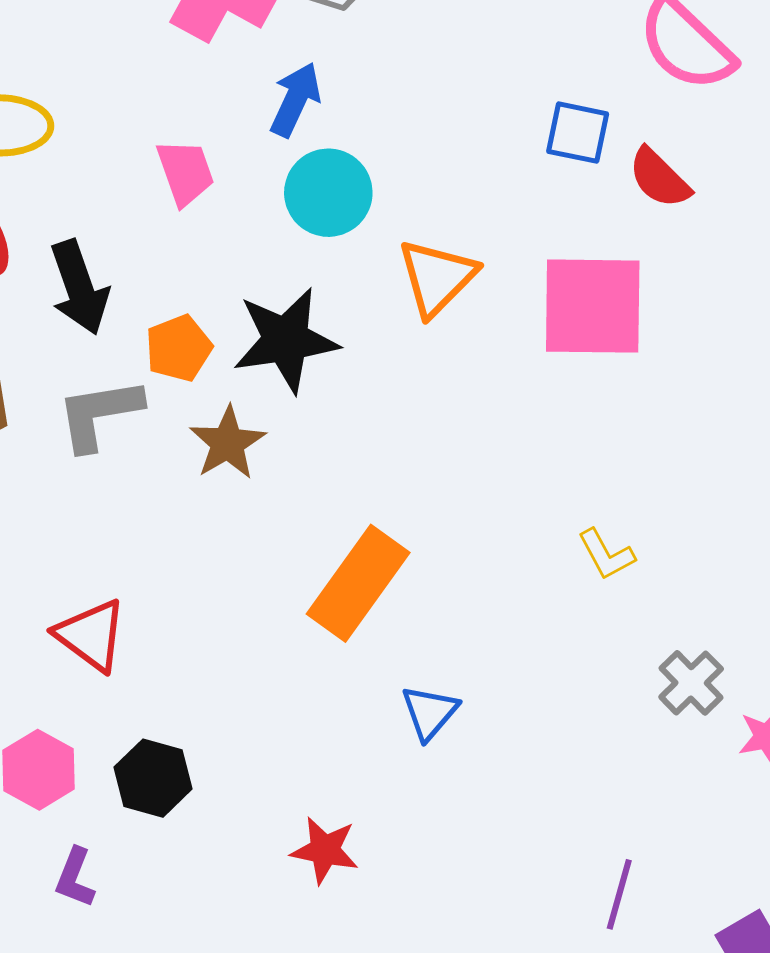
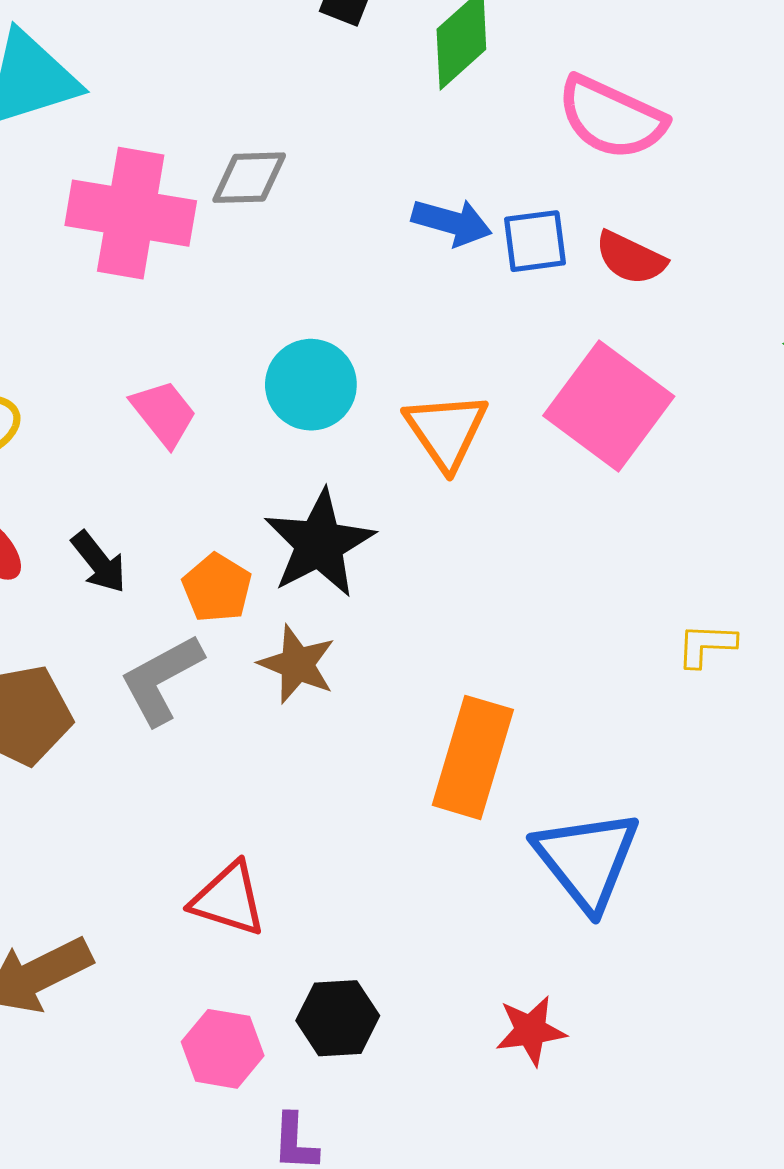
blue arrow: (295, 100) -> (452, 222), moved, turned 100
black arrow: (79, 287) -> (99, 562), size x0.7
pink square: (593, 306) -> (609, 406), turned -35
yellow L-shape: (606, 554) -> (706, 645), turned 140
blue triangle: (430, 712) -> (587, 860), size x1.8

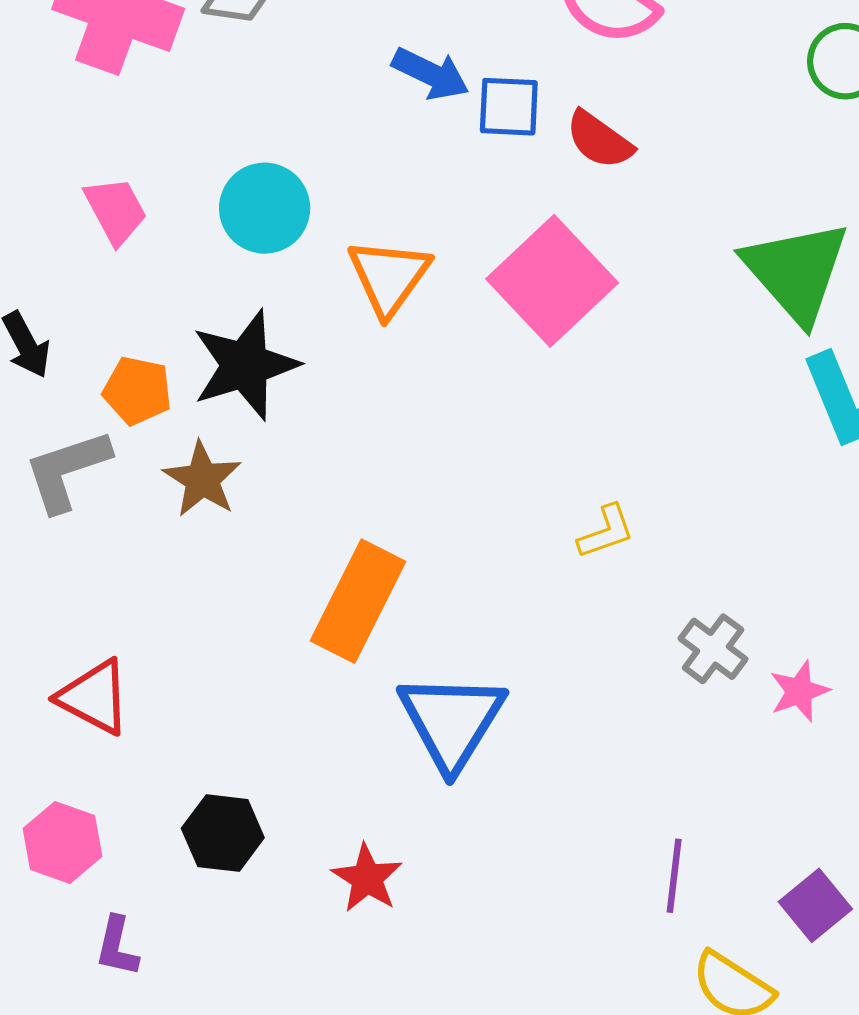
orange pentagon: (217, 588) -> (137, 391), turned -30
yellow L-shape: (706, 645) -> (606, 532), turned 148
black hexagon: (338, 1018) -> (223, 833), moved
red star: (531, 1031) -> (367, 878), turned 30

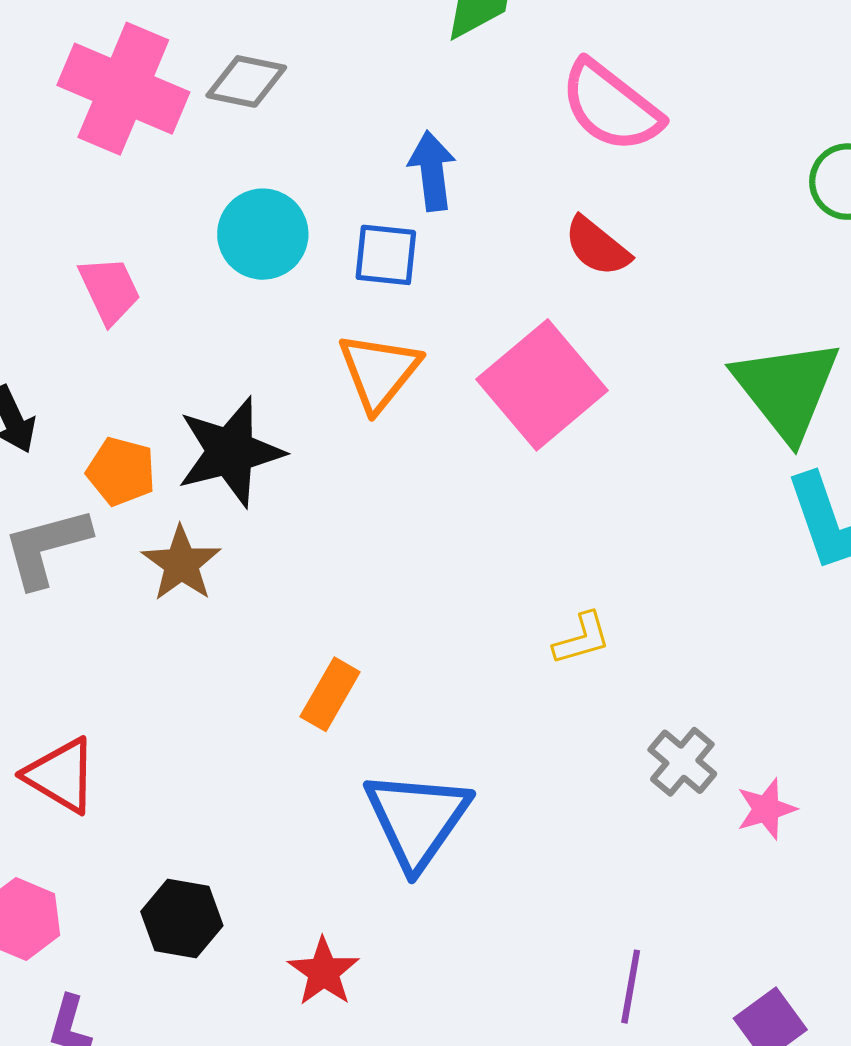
blue arrow: (431, 74) -> (432, 171), turned -126
blue square: (509, 107) -> (386, 255), moved
cyan circle: (265, 208) -> (263, 234), moved
orange rectangle: (358, 601) -> (330, 694), size x0.6

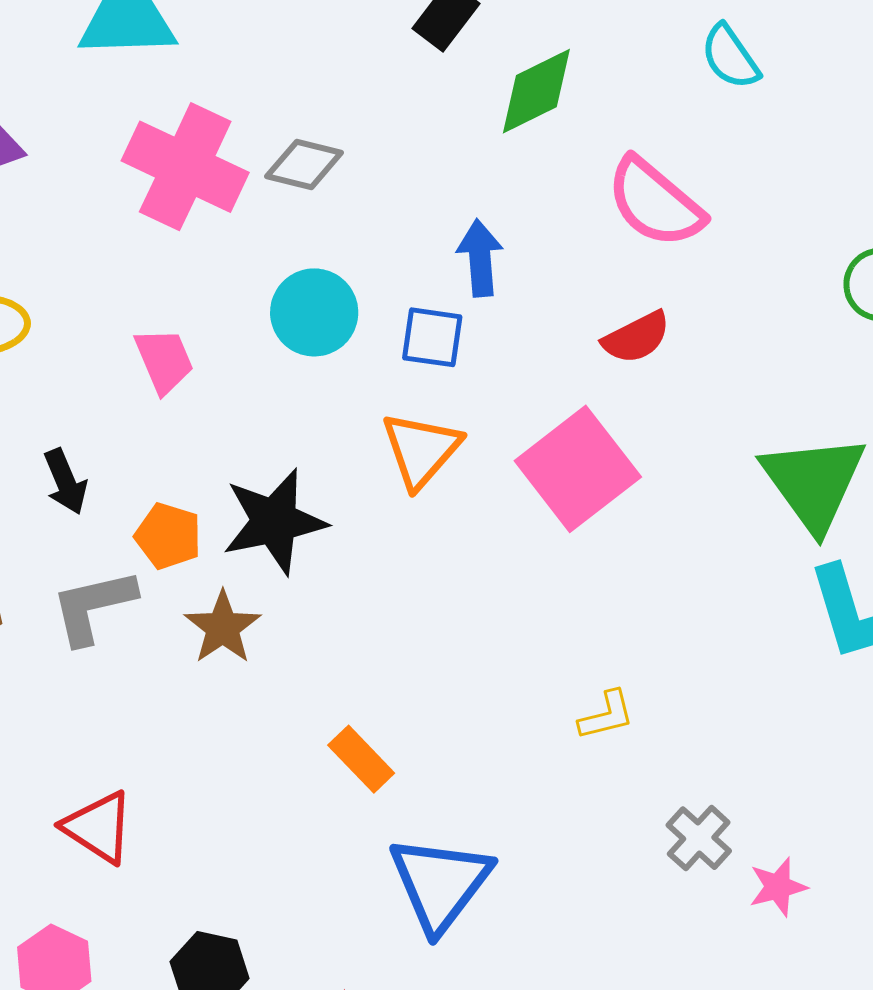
red semicircle: (597, 246) -> (636, 337), turned -68
orange rectangle: (330, 694) -> (361, 759), turned -76

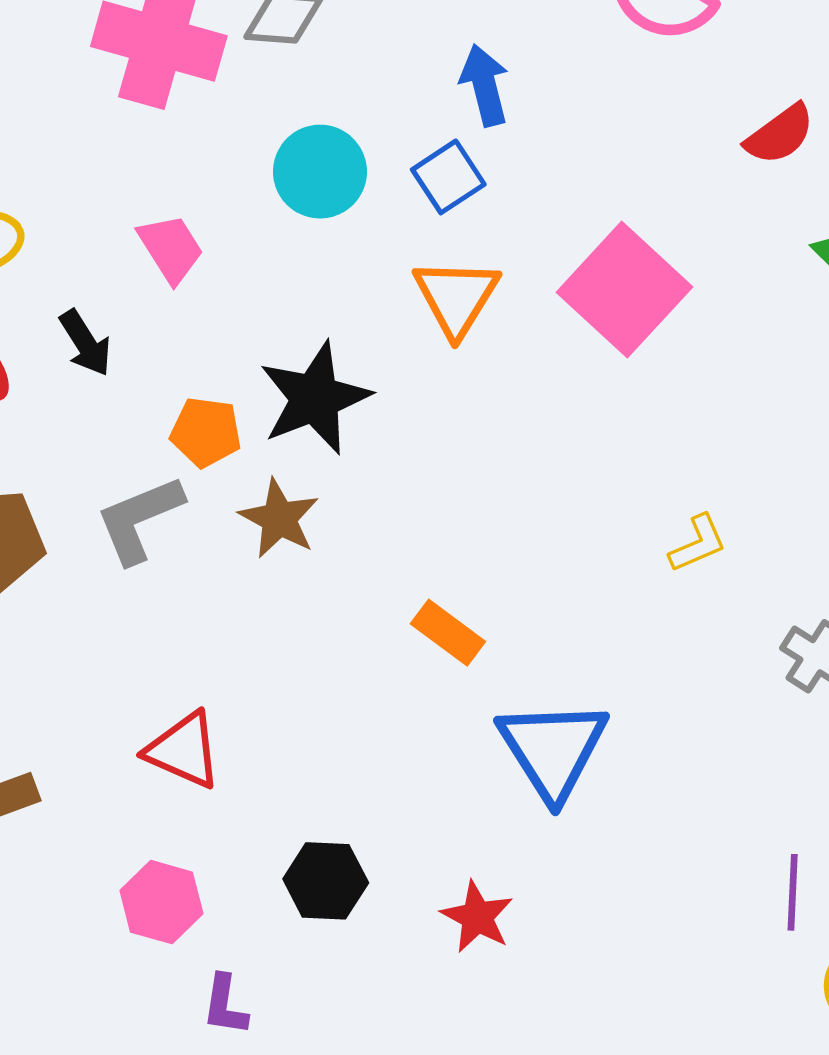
blue square: (432, 337) -> (448, 177), turned -32
red semicircle: (636, 337) -> (780, 134), moved
black arrow: (65, 482) -> (85, 343), moved

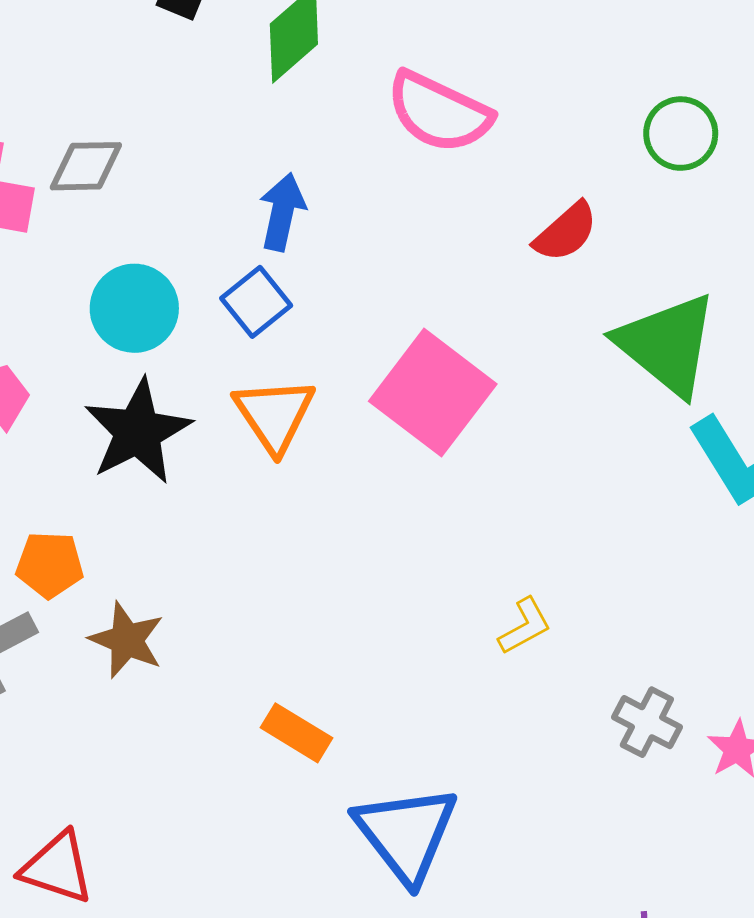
blue arrow: (485, 85) -> (282, 212), turned 32
black star: (315, 398) -> (138, 432), moved

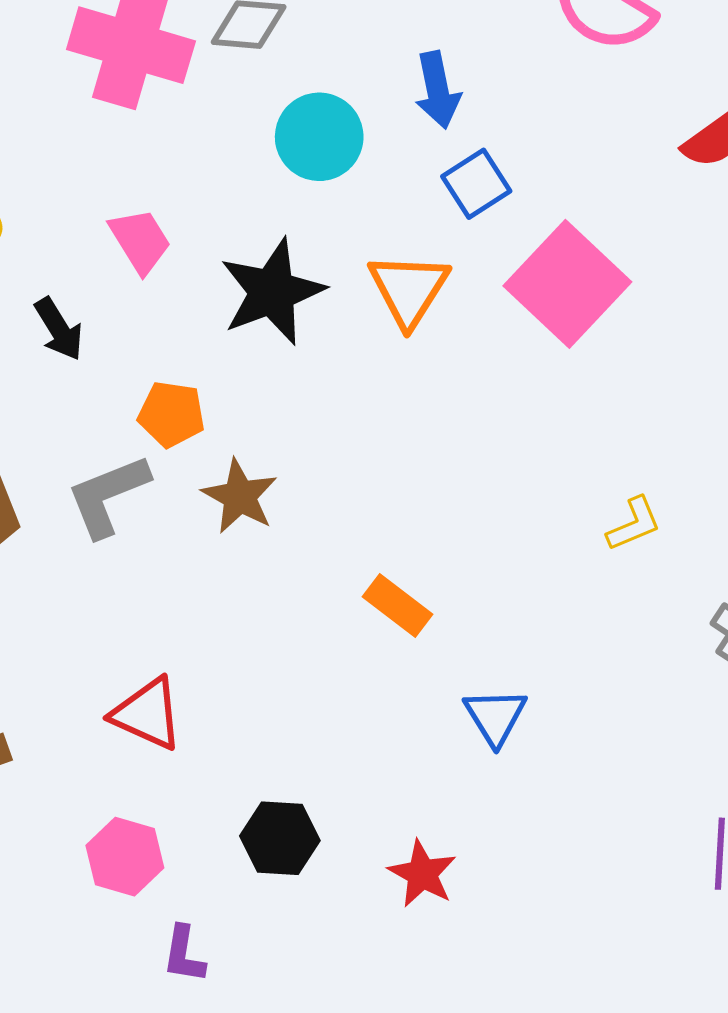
blue arrow: (282, 212) -> (438, 90), turned 150
blue square: (256, 302) -> (476, 184), moved
cyan circle: (134, 308) -> (319, 137), moved
blue triangle: (406, 834) -> (495, 717), size x0.6

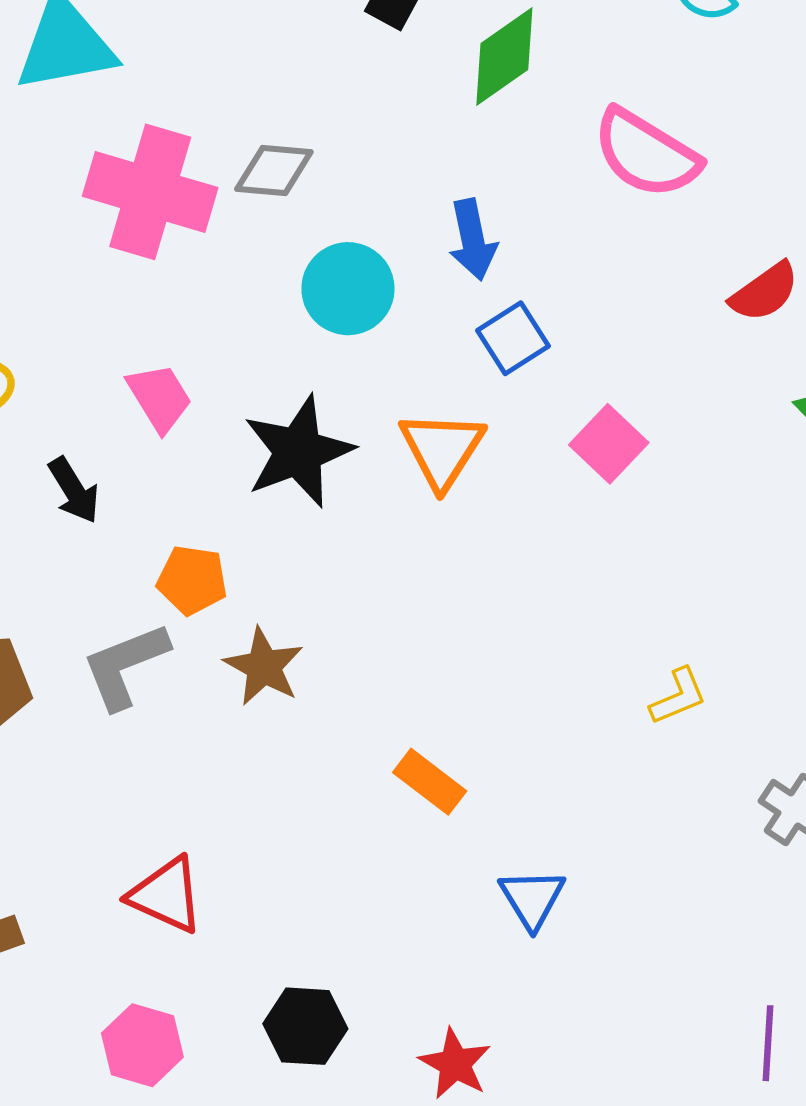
pink square: (567, 284) -> (609, 444), size x0.6

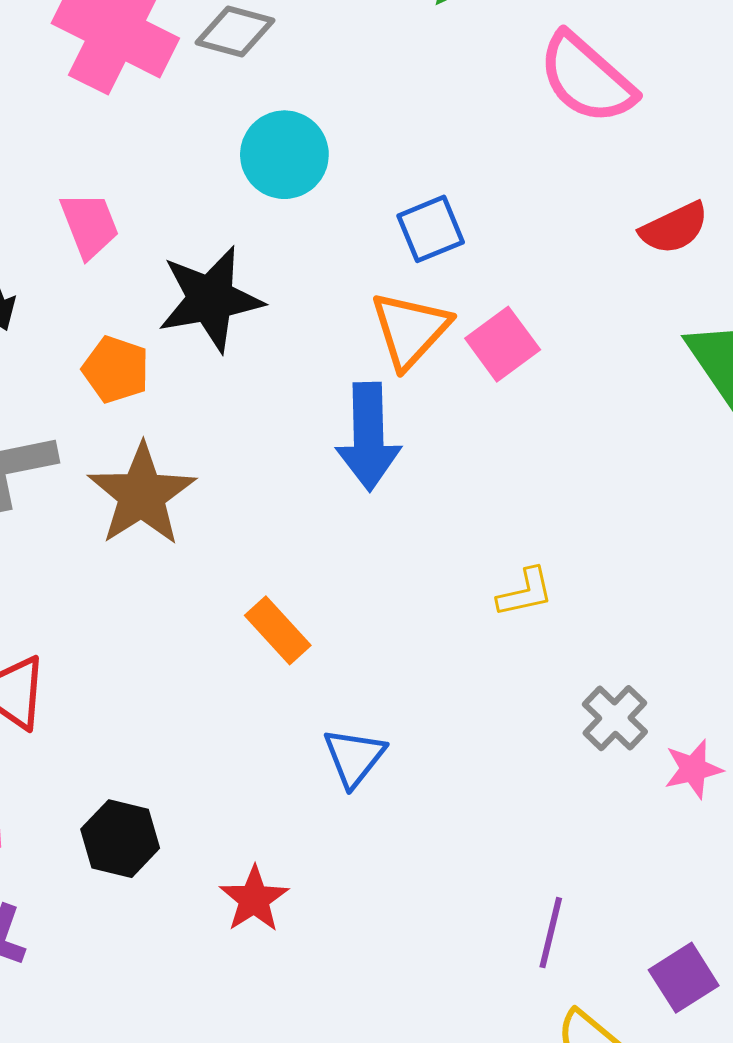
blue arrow: (473, 240) -> (368, 437), moved, size x1.4
orange triangle: (442, 449) -> (410, 330), moved
orange pentagon: (192, 580) -> (116, 370), moved
brown star: (264, 667) -> (142, 495), size x1.4

